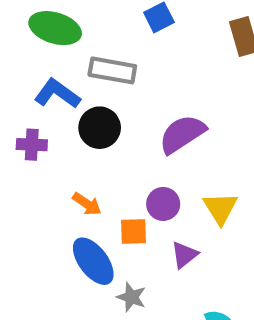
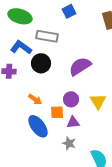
purple triangle: (184, 255) -> (73, 122), moved, turned 32
gray star: (131, 297) -> (69, 143), moved

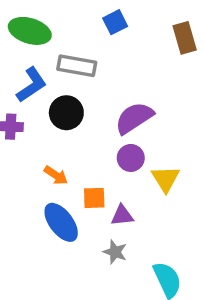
blue L-shape: (21, 47) -> (32, 85), turned 110
purple circle: (71, 99) -> (131, 158), moved

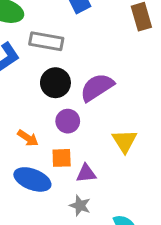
black circle: (66, 113) -> (55, 83), moved
purple circle: (131, 158) -> (68, 121), moved
blue ellipse: (61, 222) -> (32, 179), turned -32

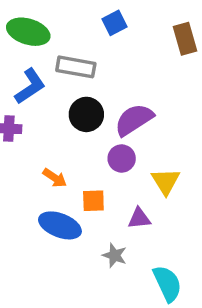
purple circle: (68, 121) -> (122, 158), moved
purple triangle: (86, 173) -> (139, 218), moved

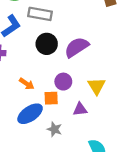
purple circle: (122, 158) -> (63, 82), moved
blue ellipse: (60, 225) -> (30, 114), turned -55
gray star: (115, 255) -> (54, 129), moved

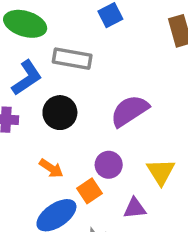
black circle: (47, 44) -> (60, 113), moved
orange square: (51, 98) -> (89, 191), turned -32

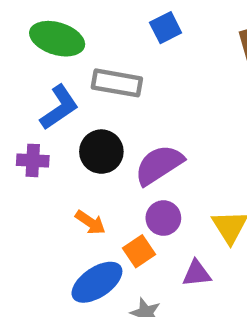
purple semicircle: (130, 111) -> (159, 165), moved

